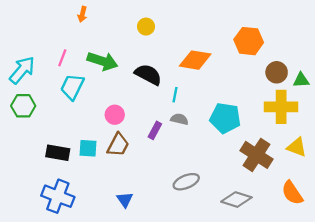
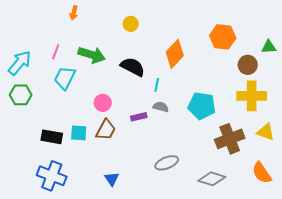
orange diamond: (195, 60) -> (175, 54), turned -56
green triangle: (301, 80) -> (269, 47), moved
purple rectangle: (155, 130) -> (139, 117), turned 49
brown cross: (256, 155) -> (230, 139), turned 36

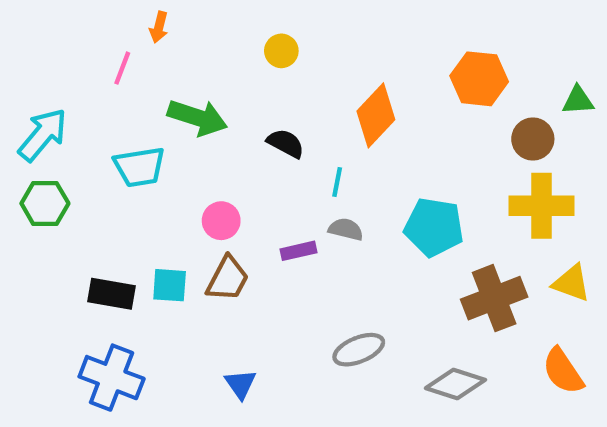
pink line: (56, 52) -> (122, 68), moved
black semicircle: (133, 67) -> (286, 143), size x0.7
cyan trapezoid: (65, 78) -> (139, 167), turned -125

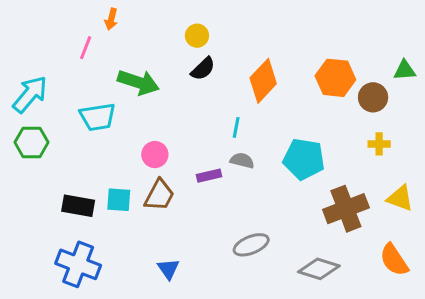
orange hexagon: (479, 79) -> (335, 78), moved
black semicircle: (286, 143) -> (203, 69), moved, turned 108
yellow cross: (541, 206) -> (379, 144), size x0.5

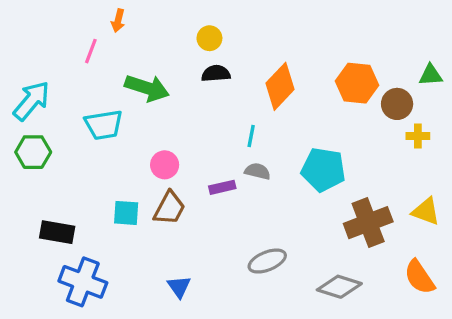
black semicircle: (203, 69) -> (216, 73), turned -140
yellow cross: (379, 144) -> (418, 136), moved
black rectangle: (78, 206) -> (57, 232), moved

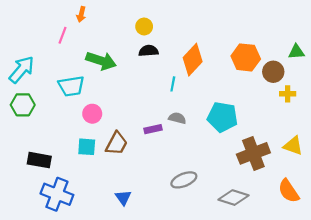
cyan line: (251, 136) -> (173, 84), moved
pink circle: (165, 165) -> (92, 114), moved

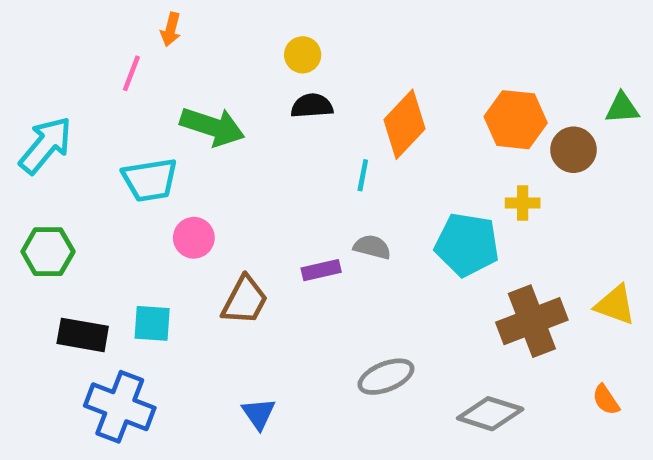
yellow cross: (288, 94) -> (523, 203), moved
green hexagon: (23, 105) -> (48, 252), moved
cyan square: (87, 147) -> (152, 323), moved
orange semicircle: (289, 191) -> (606, 400), size x0.6

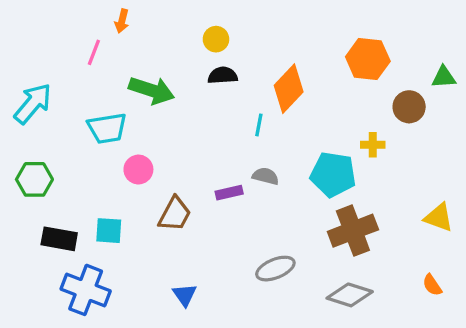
orange hexagon: (516, 120) -> (368, 59), moved
brown cross: (532, 321) -> (353, 231), moved

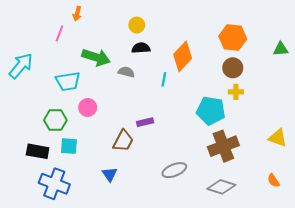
brown circle: (409, 107) -> (233, 68), moved
gray semicircle: (265, 176) -> (126, 72), moved
green hexagon: (34, 179) -> (55, 120), moved
brown trapezoid: (175, 214) -> (123, 141), moved
blue triangle: (185, 295) -> (110, 174), moved

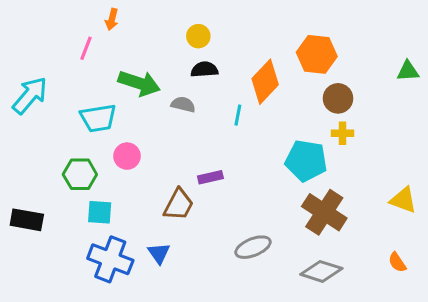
orange hexagon: (233, 38) -> (317, 54), moved
brown cross: (223, 146) -> (324, 212), turned -36
black rectangle: (38, 151) -> (27, 220), moved
blue cross: (54, 184) -> (110, 259), moved

